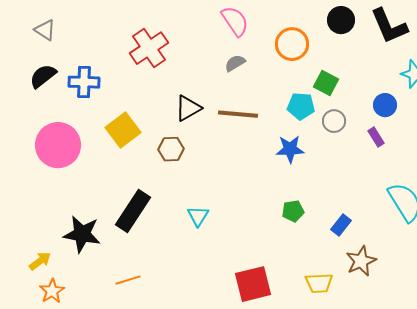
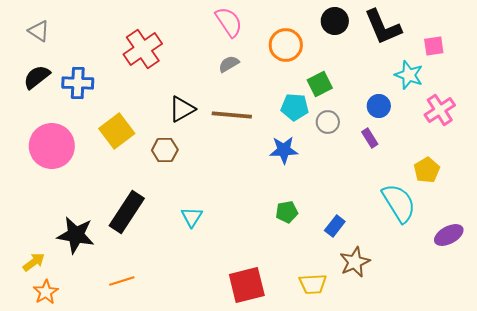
green square: (326, 83) -> (320, 84), turned 35

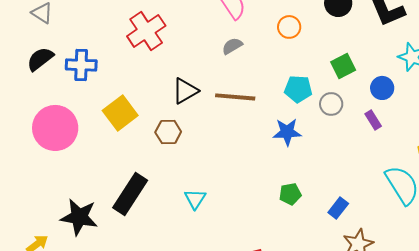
orange circle: (286, 45) -> (289, 27), size x0.7
green square: (320, 84) -> (343, 66), moved

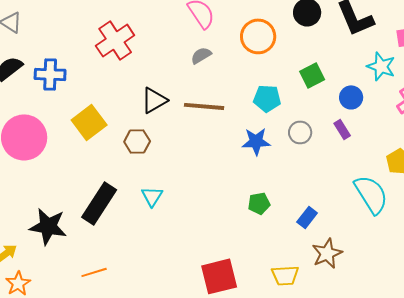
orange circle: (289, 27) -> (258, 36), size x1.5
gray circle: (331, 104) -> (300, 132), moved
cyan triangle: (195, 199) -> (152, 196), moved

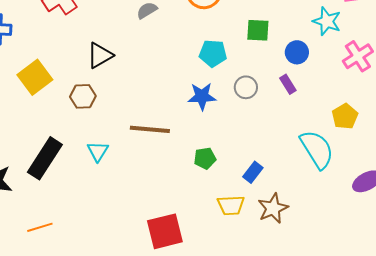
green square: (312, 75) -> (258, 30), turned 30
brown line: (204, 106) -> (150, 129), moved
yellow trapezoid: (285, 275) -> (231, 205), moved

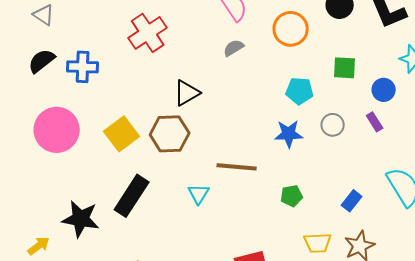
yellow square: (35, 77) -> (122, 134), moved
brown hexagon: (83, 96) -> (170, 134), size x1.5
cyan triangle: (98, 151) -> (199, 194), moved
blue rectangle: (253, 172) -> (352, 201), moved

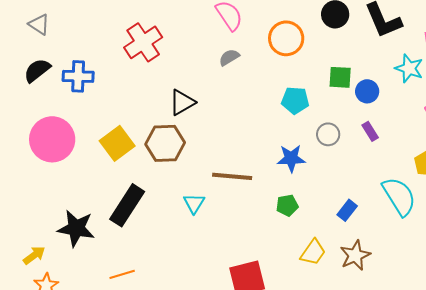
blue circle: (384, 90) -> (367, 91), moved
blue star: (289, 134) -> (291, 158), moved
yellow trapezoid: (318, 243) -> (313, 252), turned -52

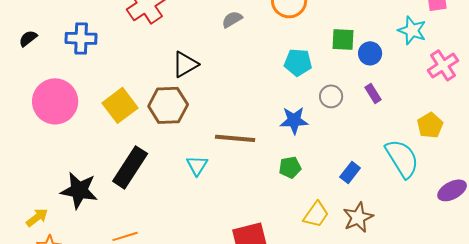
black semicircle: (37, 70) -> (28, 38), moved, size x0.7

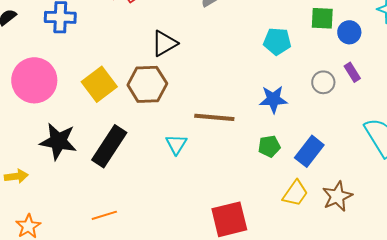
gray circle: (331, 96) -> (323, 82), moved
blue rectangle: (350, 172) -> (309, 151), moved, size x1.4
black star: (79, 190) -> (58, 141), moved
yellow arrow: (37, 217) -> (16, 176), moved, turned 30

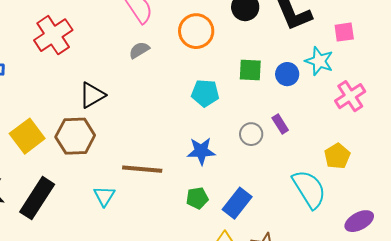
blue circle: (349, 32) -> (287, 74), moved

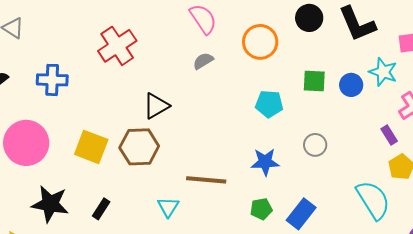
purple rectangle: (280, 124) -> (389, 135), moved
yellow square: (27, 136) -> (91, 147), turned -32
black rectangle: (37, 198) -> (101, 209), size x0.5

